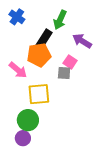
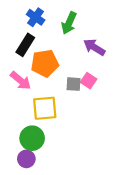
blue cross: (17, 17) -> (36, 17), moved
black rectangle: (44, 39) -> (25, 45), moved
pink square: (70, 62) -> (89, 81), moved

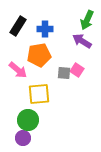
blue cross: (36, 17) -> (45, 29), moved, turned -35
green arrow: (69, 23) -> (87, 20), moved
black rectangle: (25, 45) -> (18, 26), moved

